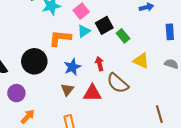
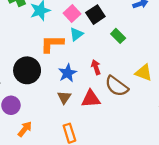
black square: (104, 25) -> (95, 15), moved
yellow triangle: (141, 61) -> (144, 73), moved

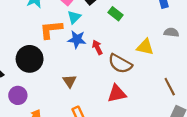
blue star: (68, 73) -> (77, 39), moved, turned -30
red triangle: (91, 99) -> (117, 94), moved

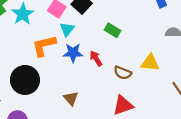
green rectangle: (115, 14) -> (112, 30), moved
yellow triangle: (145, 47) -> (150, 63), moved
brown semicircle: (120, 64) -> (123, 73), size x0.7

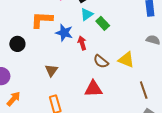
cyan triangle: (67, 29) -> (87, 14), moved
black circle: (25, 80) -> (17, 44), size x0.6

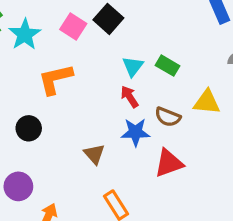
cyan triangle: (87, 14) -> (133, 66), moved
green rectangle: (103, 23) -> (168, 66), moved
blue star: (64, 33) -> (135, 132), moved

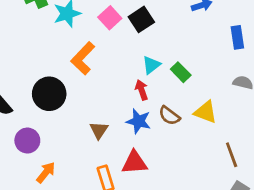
orange L-shape: (55, 79) -> (83, 58), turned -48
black circle: (29, 128) -> (49, 94), size x1.5
red triangle: (169, 163) -> (134, 163), moved

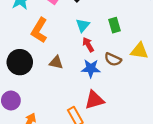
cyan triangle: (151, 65) -> (83, 25), moved
green rectangle: (181, 72) -> (115, 25), turned 40
brown triangle: (99, 130) -> (56, 62), moved, turned -40

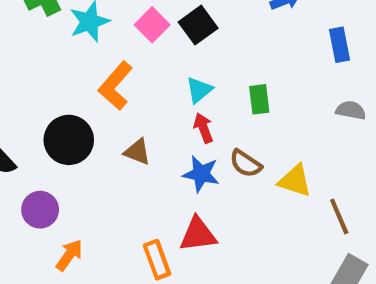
yellow triangle: (139, 51) -> (295, 181), moved

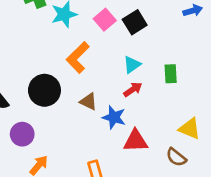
red arrow: (203, 128) -> (133, 89), turned 72
brown semicircle: (246, 164) -> (176, 157), moved
blue star: (201, 174) -> (114, 117), moved
red triangle: (198, 234) -> (136, 141), moved

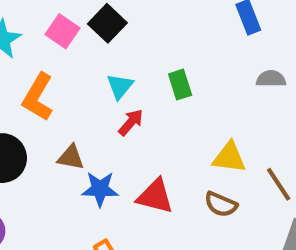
blue star: (114, 117) -> (100, 189), moved
red triangle: (136, 141) -> (155, 196), turned 32

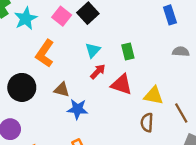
red triangle: (155, 196) -> (122, 84), moved
brown semicircle: (221, 204) -> (147, 122), turned 66

